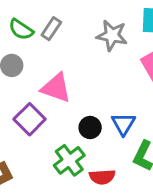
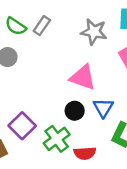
pink triangle: (56, 88) -> (83, 77), moved
purple square: (30, 119) -> (22, 126), moved

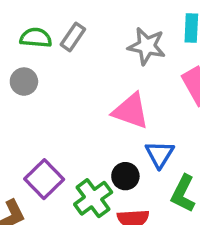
green semicircle: (16, 26) -> (36, 38), turned 150
black circle: (75, 111) -> (125, 176), moved

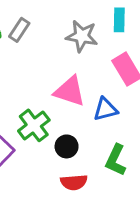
blue triangle: (160, 154) -> (105, 109), moved, turned 45
green cross: (93, 198) -> (34, 125), moved

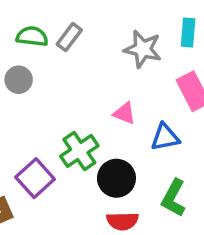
pink triangle: (70, 91) -> (124, 113), size x0.6
black circle: (67, 146) -> (116, 178), size x1.4

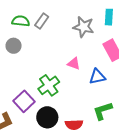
black circle: (116, 178) -> (47, 117), moved
green L-shape: (174, 198) -> (103, 111), turned 45

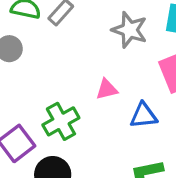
pink triangle: (74, 63) -> (107, 89), turned -40

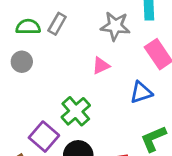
pink triangle: (107, 89) -> (101, 66), moved

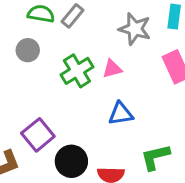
blue triangle: (141, 92) -> (121, 114), moved
green cross: (76, 111) -> (77, 71), moved

